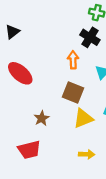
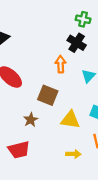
brown square: (73, 92) -> (48, 95), moved
yellow triangle: (83, 118) -> (70, 120), turned 30

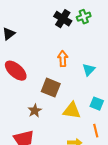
green cross: (83, 19) -> (84, 17), turned -32
black cross: (77, 43) -> (63, 19), moved

